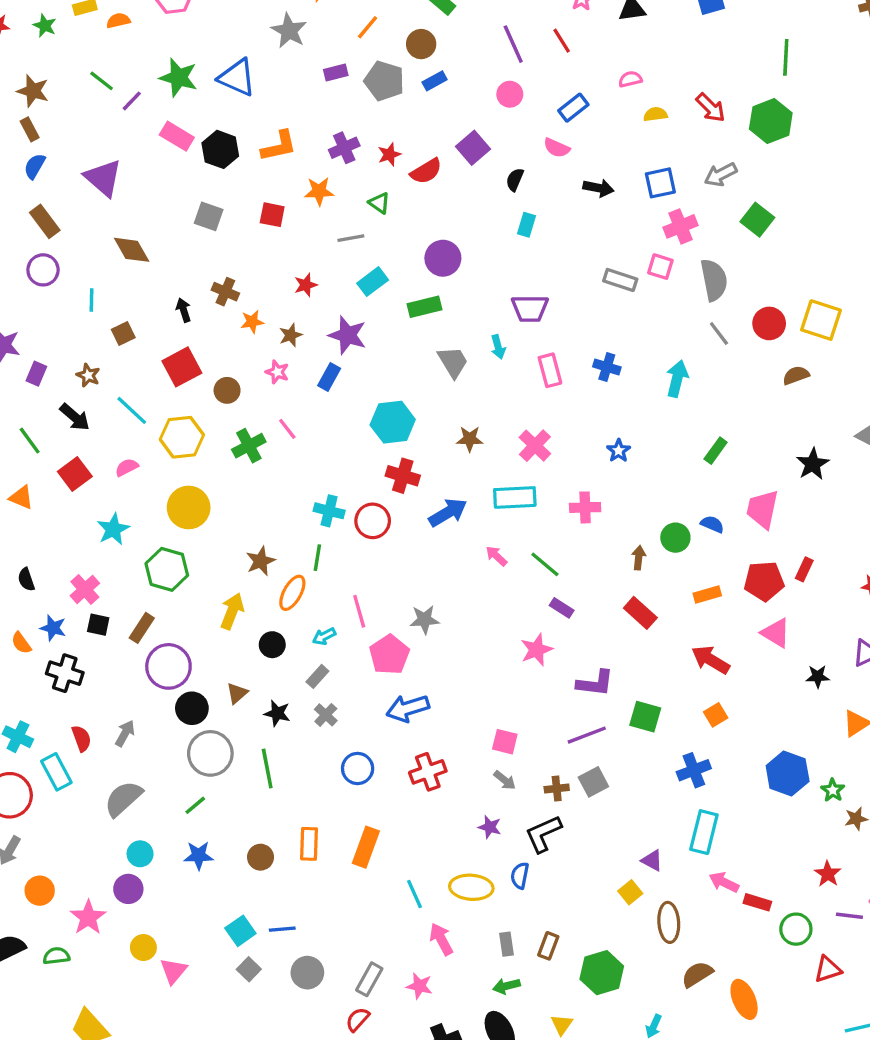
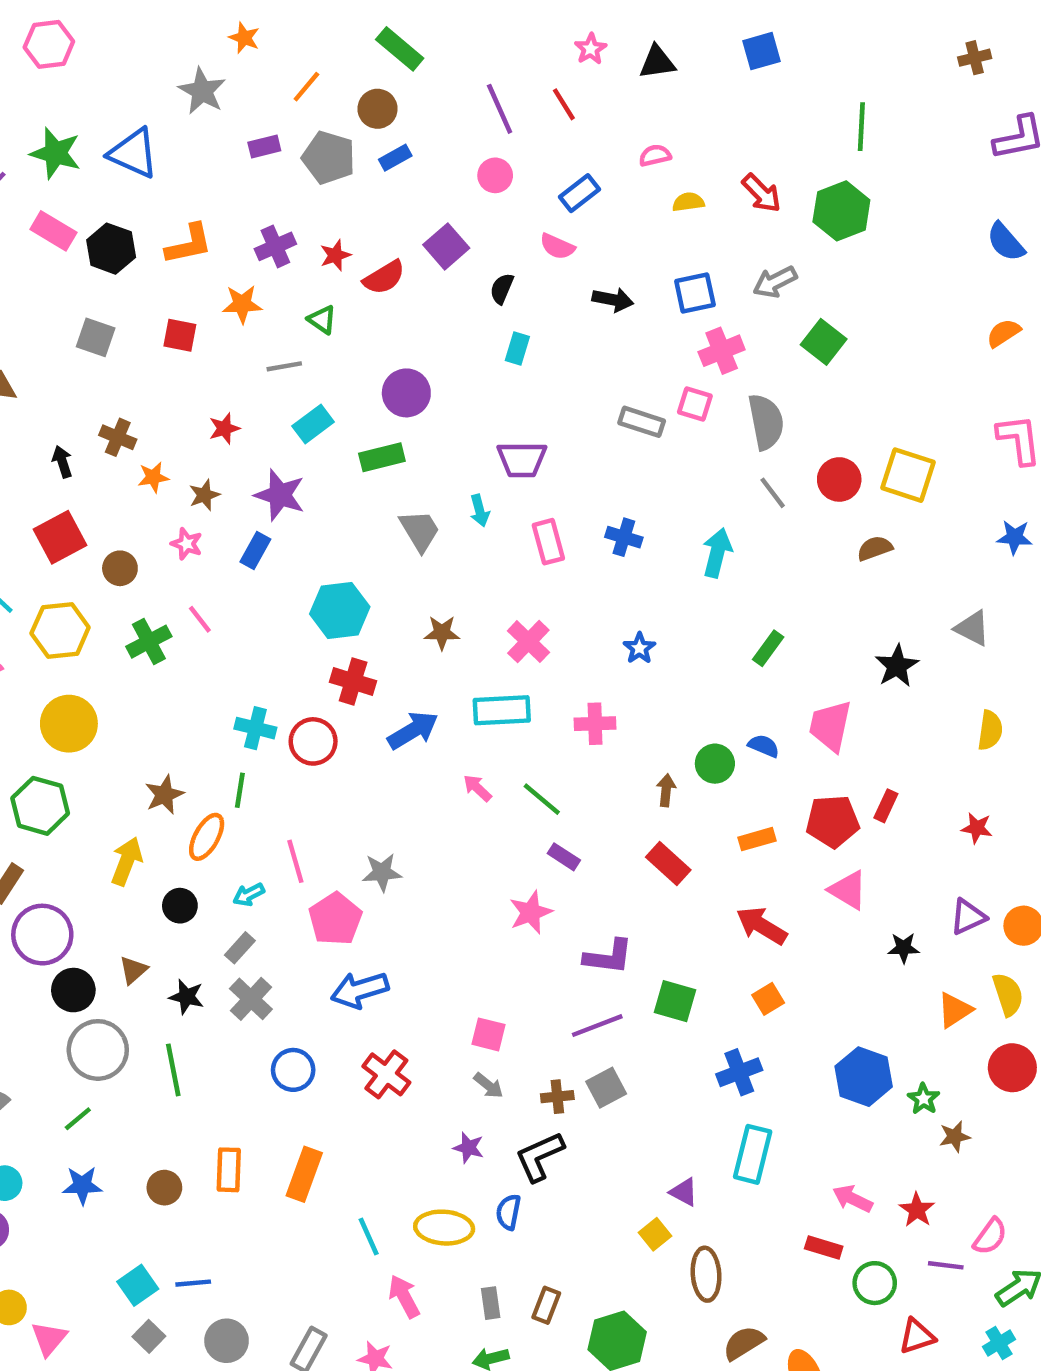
gray cross: (326, 715) -> (251, 999), size x1.4
red cross: (428, 772) -> (386, 1074), turned -33
pink arrow: (724, 882) -> (853, 1199), moved

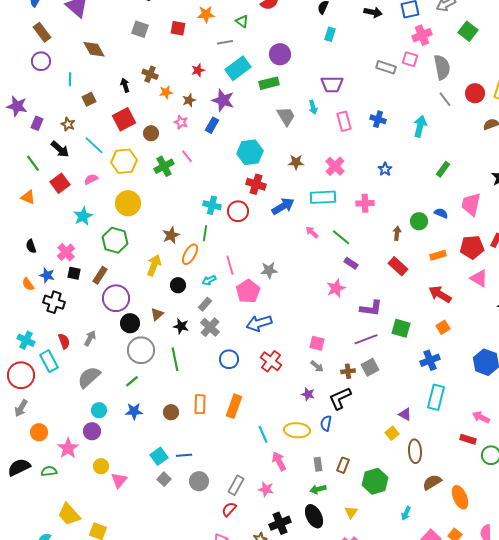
cyan rectangle: (313, 424) -> (238, 68), size x1.4

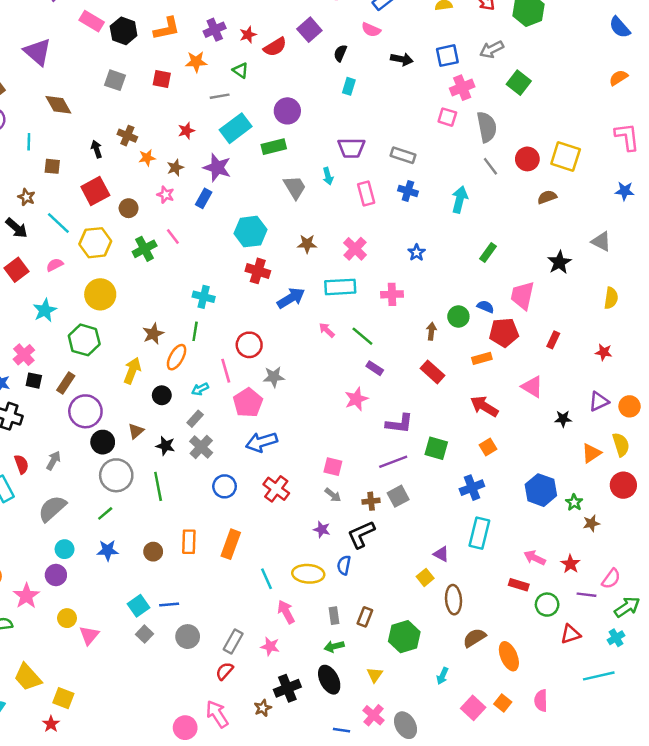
gray rectangle: (386, 67) -> (403, 155), moved
brown square: (89, 99) -> (52, 166), turned 32
red circle: (238, 211) -> (249, 345), moved
red pentagon: (472, 247) -> (504, 333), moved

